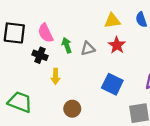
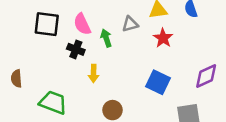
gray triangle: (88, 49) -> (130, 24), moved

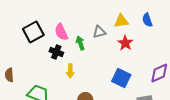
black square: (47, 24) -> (33, 32), turned -35

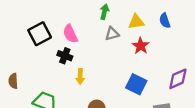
green arrow: (80, 43) -> (104, 12), moved, turned 32

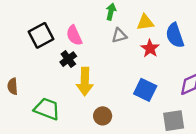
blue semicircle: (165, 21) -> (175, 35), moved, size x1.5
black cross: (65, 56) -> (68, 59), turned 32
yellow arrow: (80, 77) -> (85, 82), size x1.6

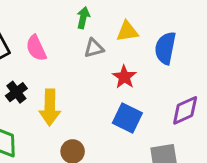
blue semicircle: (175, 35) -> (165, 48), turned 30
red star: (150, 48) -> (124, 77), moved
black cross: (68, 59) -> (16, 92), moved

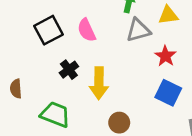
gray triangle: (94, 48) -> (138, 30), size x1.4

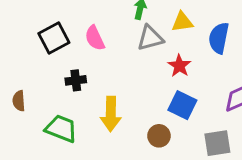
black cross: (69, 70) -> (76, 80), turned 30
yellow arrow: (99, 83) -> (111, 114), moved
brown circle: (119, 123) -> (159, 136), moved

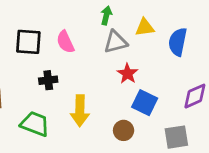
black square: (54, 38) -> (28, 42), turned 32
red star: (179, 66) -> (127, 74), moved

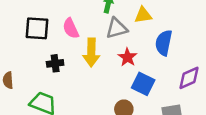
blue semicircle: (178, 42) -> (164, 43), moved
yellow arrow: (80, 111) -> (91, 52), moved

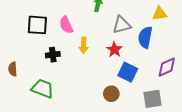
yellow triangle: (143, 15) -> (160, 14), moved
gray triangle: (117, 28) -> (122, 25), moved
yellow arrow: (91, 52) -> (84, 45), size x0.7

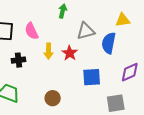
red star: (114, 50) -> (70, 53), moved
blue square: (128, 72) -> (92, 77), turned -30
brown circle: (111, 94) -> (53, 98), moved

